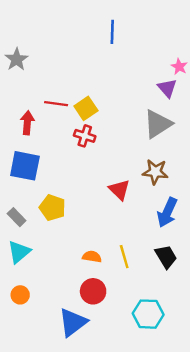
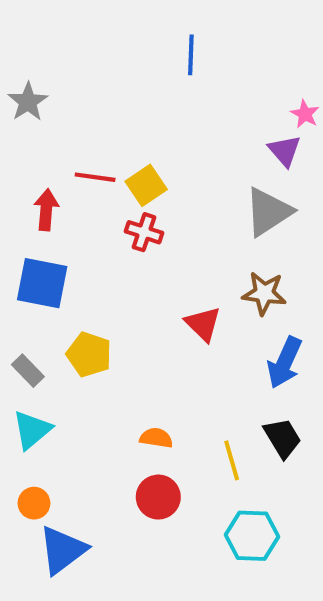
yellow line: (124, 257) -> (232, 460), moved
blue triangle: (73, 322) -> (63, 550), moved

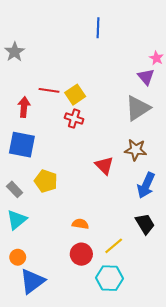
yellow line: (232, 460) -> (114, 246), moved, turned 66
cyan hexagon: (252, 536) -> (110, 278), moved

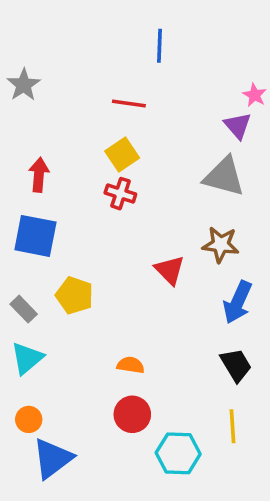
red line: (49, 90) -> (129, 104), moved
gray triangle: (138, 108) -> (224, 177), turned 48
yellow line: (114, 246) -> (233, 426), moved, turned -54

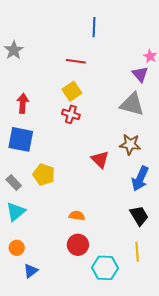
blue triangle: (52, 458) -> (31, 271), size x0.6

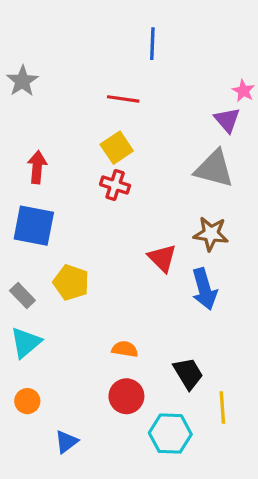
blue arrow: (140, 179) -> (204, 289), moved, turned -40
black trapezoid: (139, 216) -> (188, 373), moved
blue triangle: (31, 271) -> (66, 442), moved

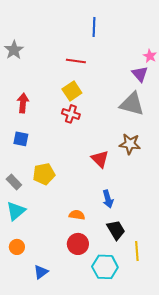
blue square: (34, 226) -> (21, 139), size x0.6
yellow pentagon: (71, 282) -> (44, 174), turned -30
blue arrow: (204, 289) -> (108, 199), moved, size x0.7

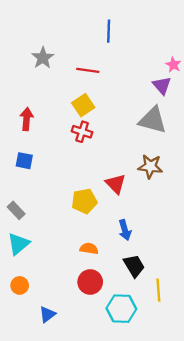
gray star: (14, 50) -> (43, 58), moved
yellow pentagon: (44, 174) -> (84, 201), moved

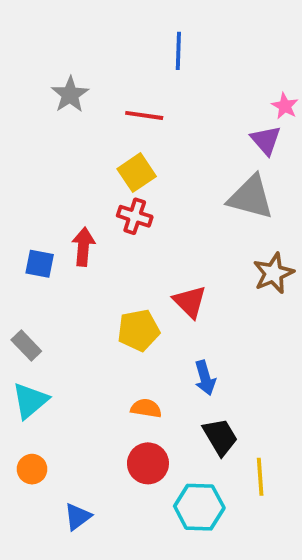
red arrow: (27, 119) -> (83, 247), moved
brown star: (150, 166) -> (273, 273), moved, turned -30

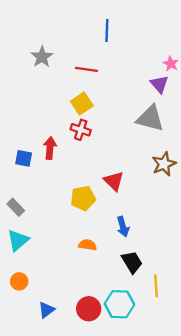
red circle: (148, 463) -> (89, 309), moved

